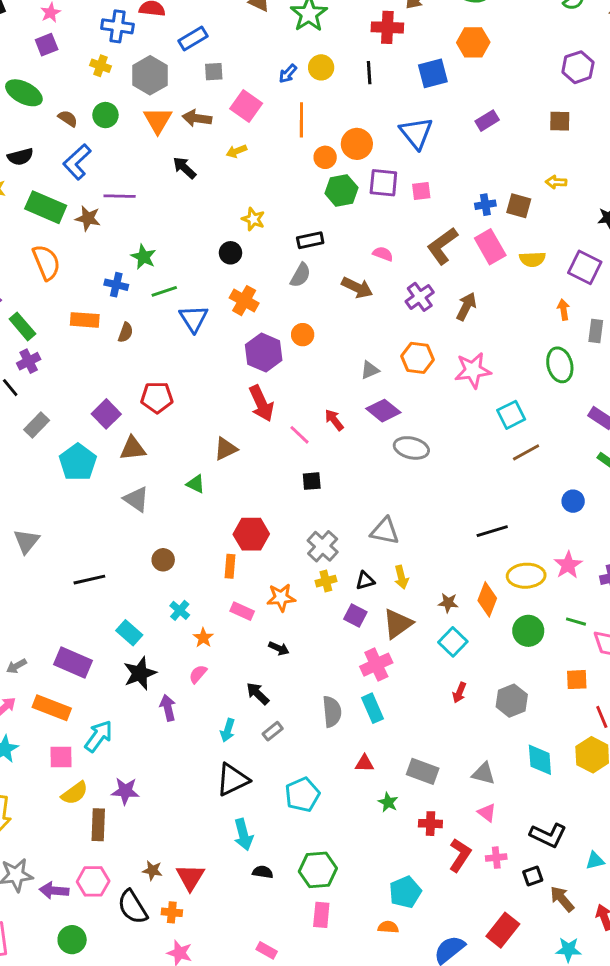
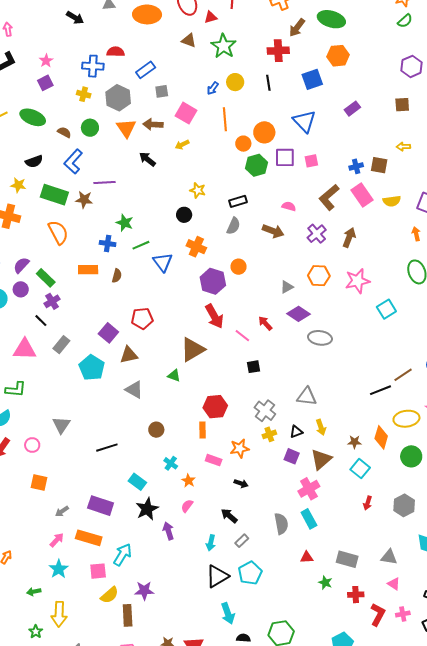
brown triangle: (226, 449) -> (193, 350), size x1.5
brown line: (526, 452) -> (403, 375), moved
cyan pentagon: (302, 795) -> (250, 573), moved

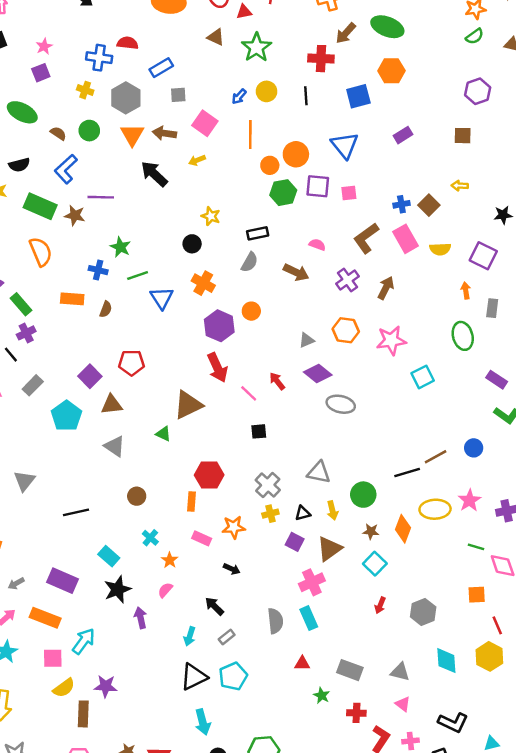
black arrow: (147, 159) -> (154, 174), size x1.4
brown square: (379, 165) -> (429, 205), turned 30
green circle: (411, 456) -> (363, 495), moved

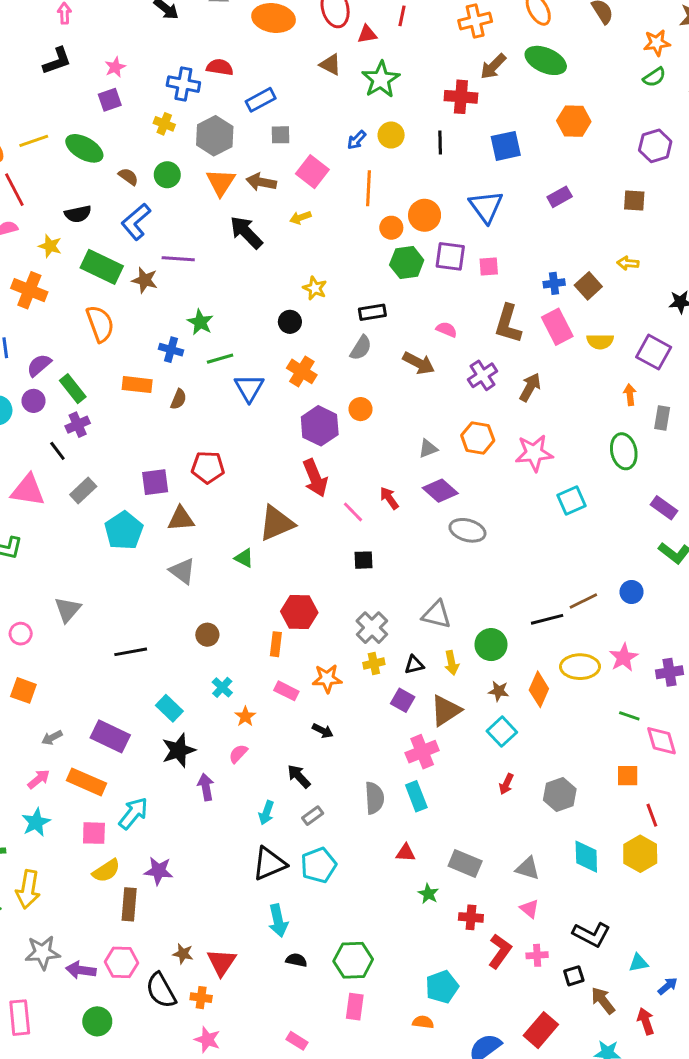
orange hexagon: (391, 71) -> (574, 121), moved
brown L-shape: (366, 238) -> (508, 324), turned -40
purple square: (90, 376) -> (155, 482), turned 35

